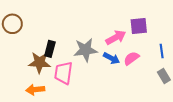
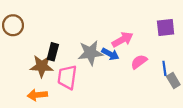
purple square: (139, 26) -> (166, 27), moved
blue line: (162, 51) -> (164, 68), moved
blue arrow: (112, 58) -> (110, 54), moved

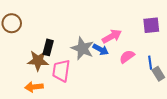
gray star: (90, 53) -> (82, 48), turned 30

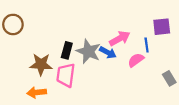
black rectangle: (48, 47) -> (67, 50), moved
blue line: (150, 63) -> (147, 45), moved

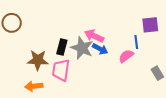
pink arrow: (120, 38) -> (94, 36), moved, turned -126

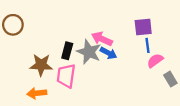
purple square: (150, 25) -> (143, 27), moved
pink semicircle: (126, 56) -> (155, 61), moved

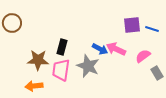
pink arrow: (102, 39) -> (116, 49), moved
blue line: (148, 45) -> (152, 29), moved, turned -64
gray star: (89, 52) -> (88, 66), moved

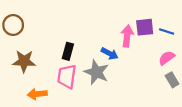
pink arrow: (116, 49) -> (127, 36), moved, turned 72
pink semicircle: (143, 56) -> (167, 58), moved
brown star: (38, 60) -> (24, 61), moved

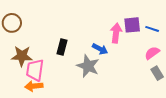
pink trapezoid: (67, 77) -> (35, 70), moved

